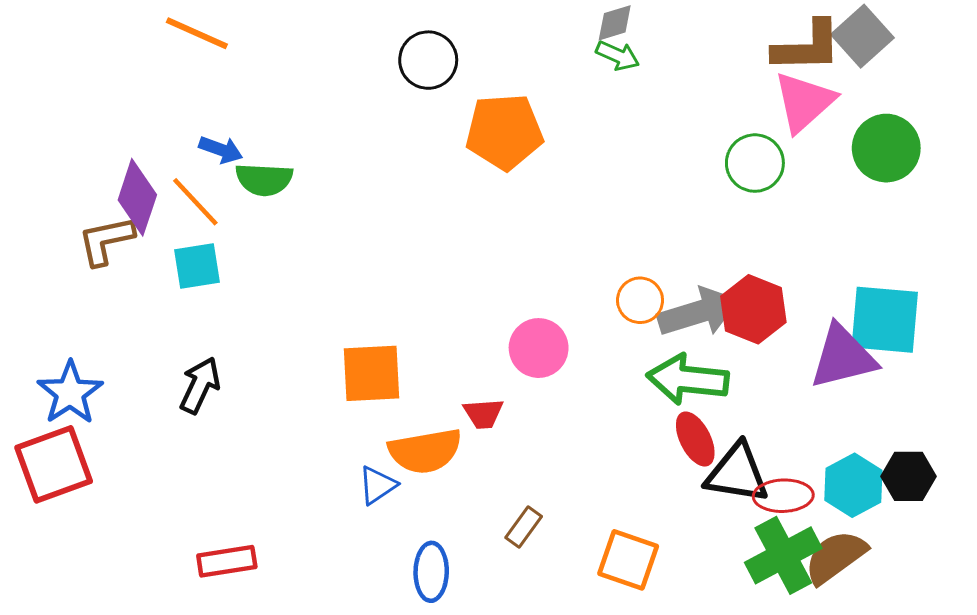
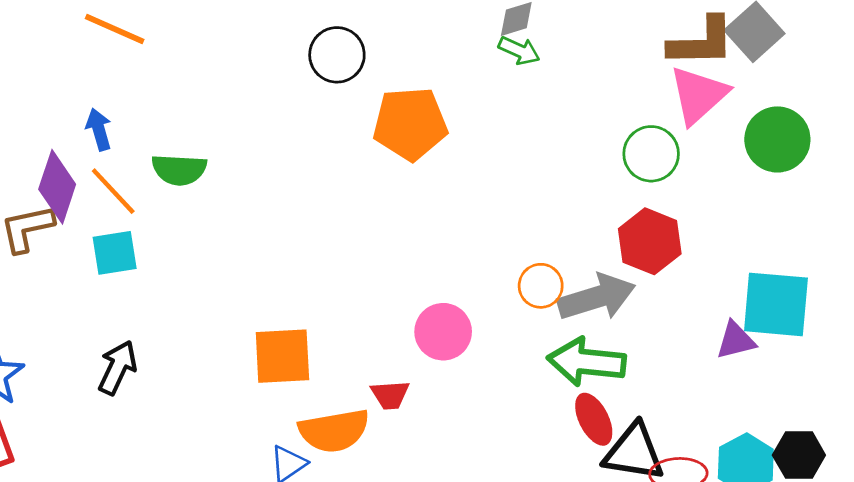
blue arrow: (221, 150) -> (99, 129), moved, turned -126
red hexagon: (753, 309) -> (650, 241), moved
purple triangle: (843, 357) -> (736, 340), size x0.6

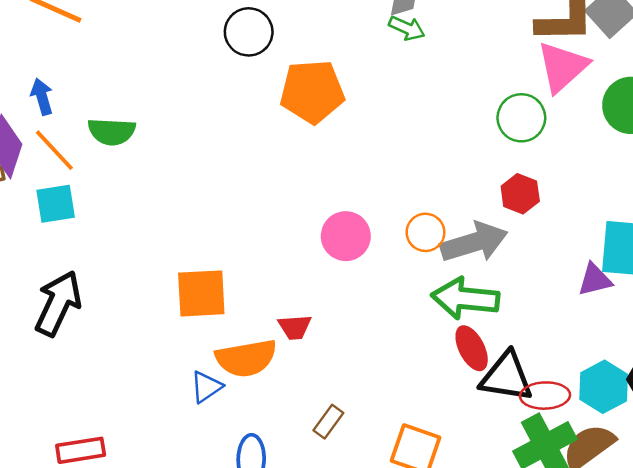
red hexagon: (650, 241) -> (520, 194), size x0.7
pink circle: (443, 332) -> (346, 236), moved
black arrow: (117, 368) -> (58, 303), size x1.4

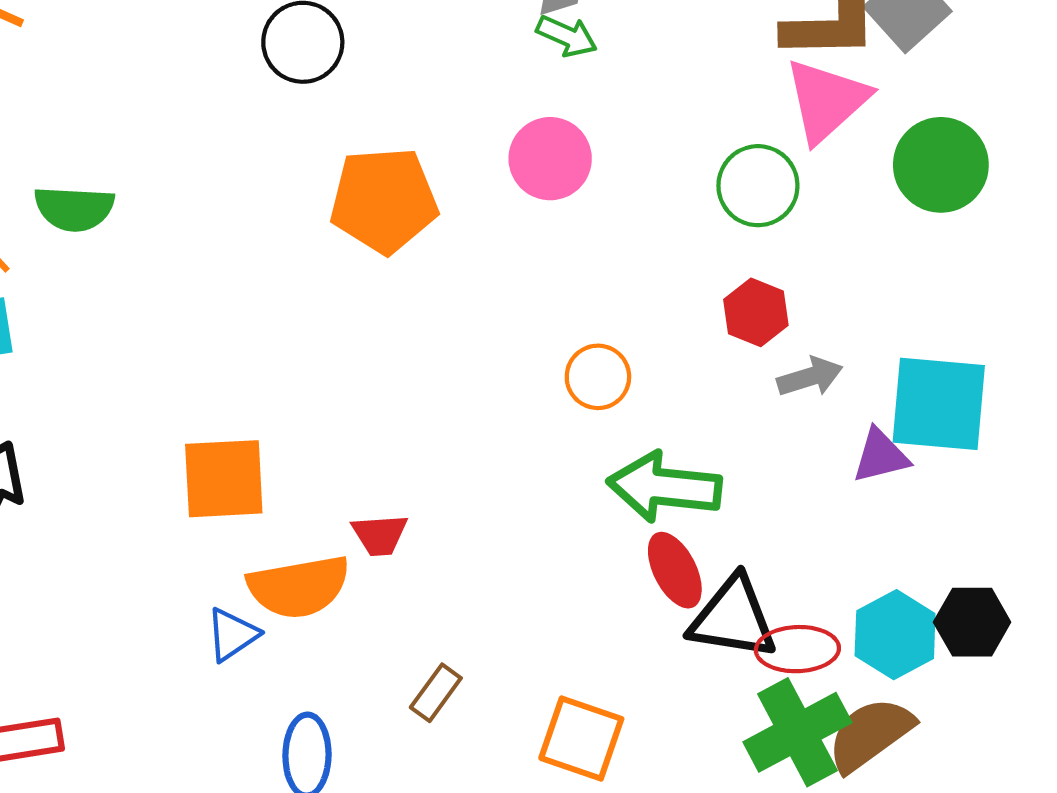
orange pentagon: (312, 92) -> (384, 200), moved
pink circle: (346, 236) -> (550, 159), moved
gray arrow: (474, 242) -> (810, 377), moved, size x0.6

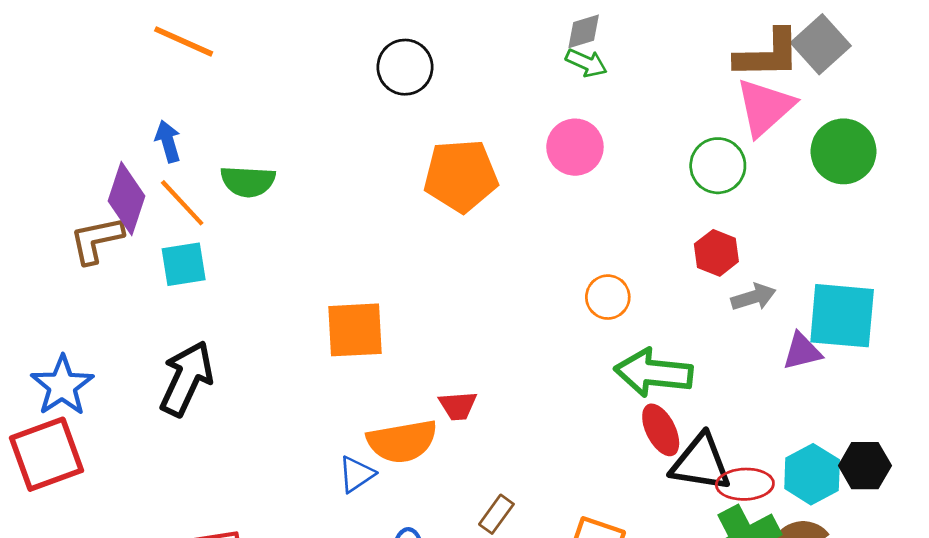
orange square: (224, 479) -> (355, 330), moved

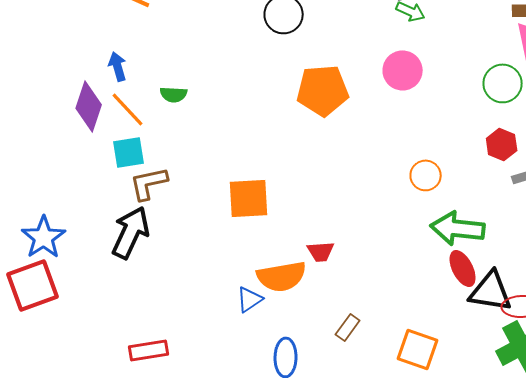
green semicircle: (248, 181) -> (174, 94), size x0.7
brown L-shape: (96, 240) -> (149, 183), moved

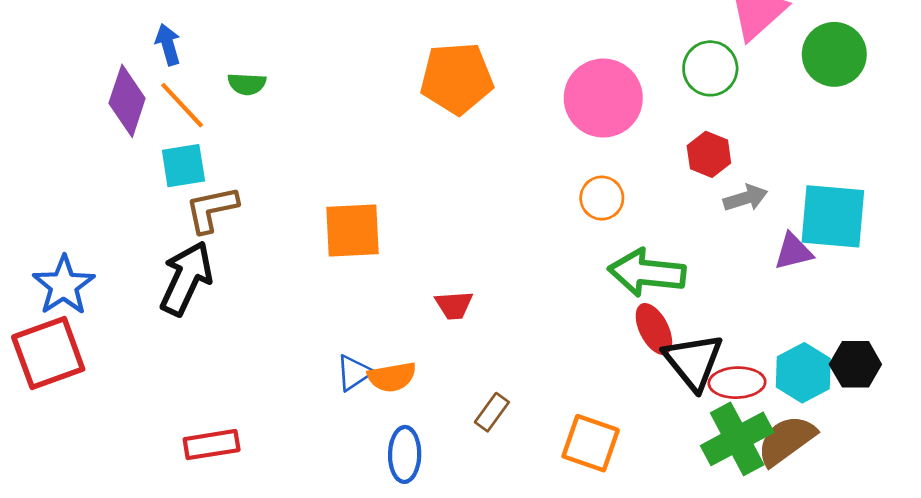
pink circle: (403, 70) -> (603, 98), moved, size x1.4
orange semicircle: (282, 276) -> (392, 377), moved, size x0.7
black triangle: (491, 291) -> (693, 361), turned 42

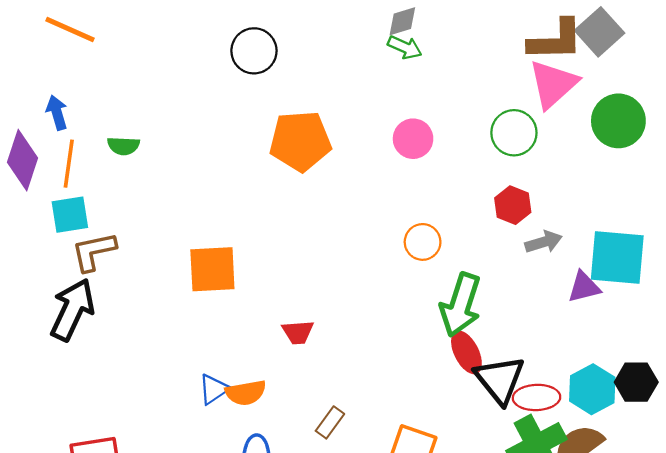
pink circle: (603, 98) -> (413, 139), moved, size x0.6
orange line: (182, 105) -> (69, 164), turned 51
green arrow: (647, 273) -> (461, 305), turned -78

